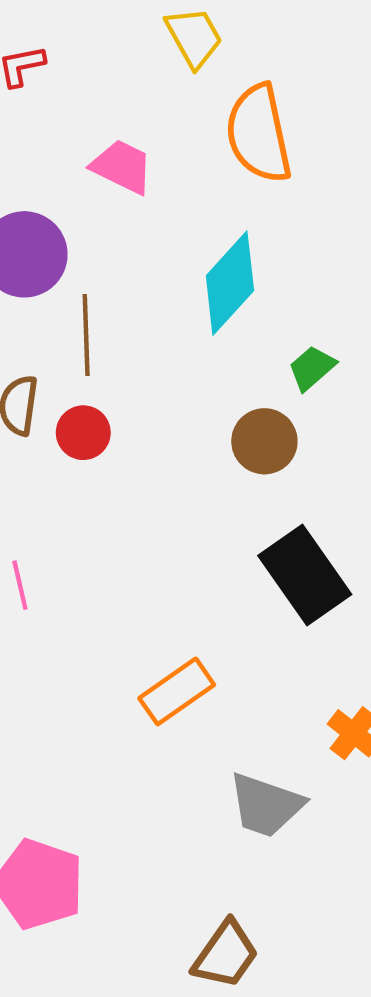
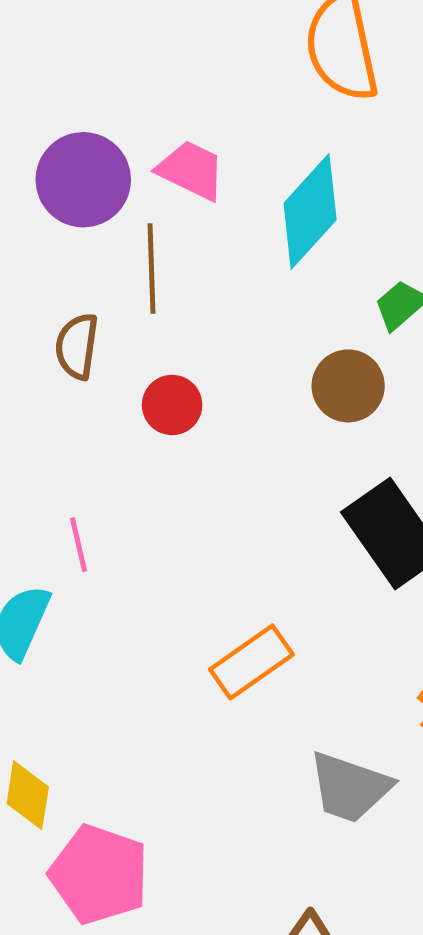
pink trapezoid: (122, 167) -> (191, 170), moved
red circle: (83, 433) -> (172, 405), moved

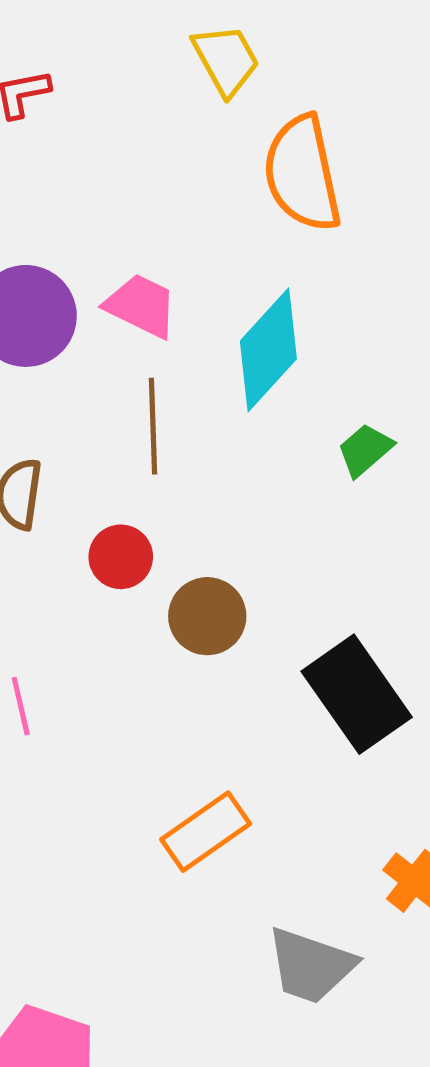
brown line: (151, 269) -> (153, 426), moved
brown circle: (348, 386) -> (207, 616), moved

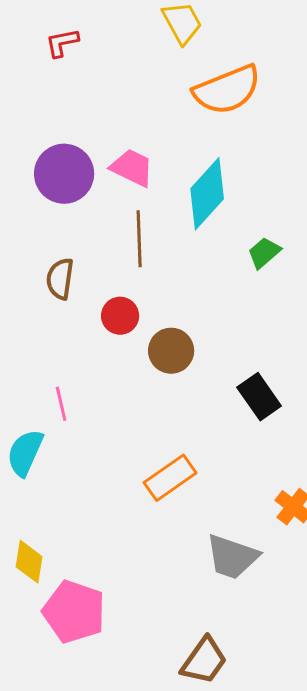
orange semicircle: (302, 173) -> (227, 90), turned -100
black rectangle: (357, 694) -> (259, 397), size x0.7

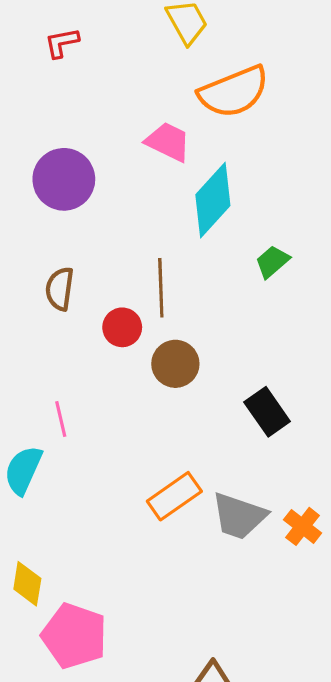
pink trapezoid: (132, 168) -> (168, 142), moved
brown line: (139, 239) -> (161, 288), moved
gray trapezoid: (232, 557) -> (239, 516), moved

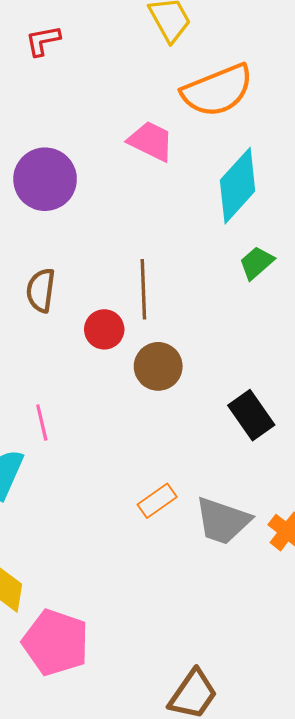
cyan diamond: (213, 200) -> (238, 186), moved
orange rectangle: (174, 496) -> (157, 501), size x0.7

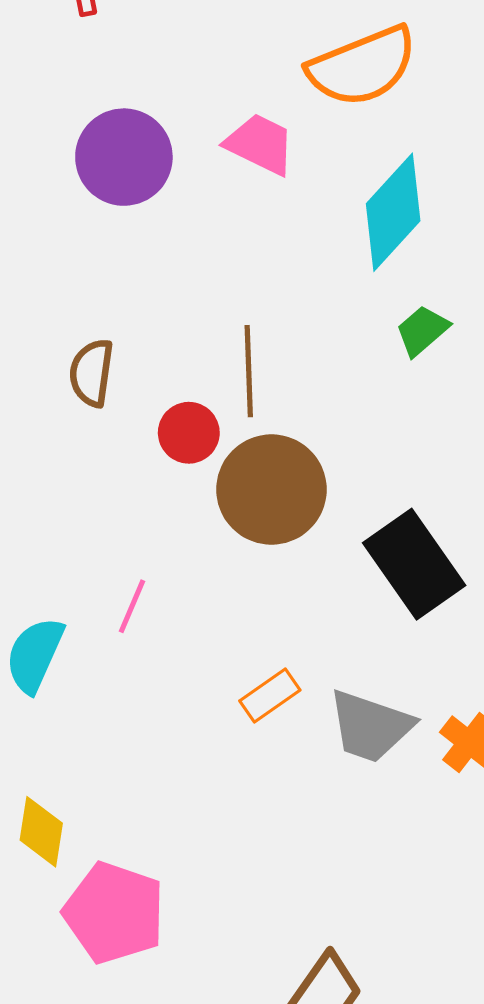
purple circle: (45, 179) -> (124, 157), moved
brown circle: (158, 366) -> (271, 490), size x1.5
black rectangle: (251, 415) -> (414, 564), size x1.4
pink line: (42, 422) -> (132, 606), moved, turned 36

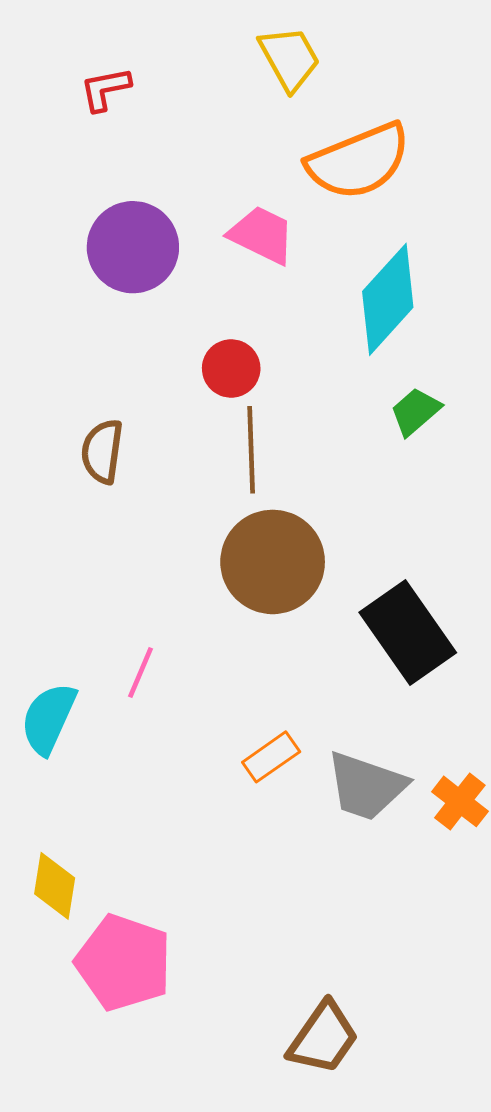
red circle: (189, 433) -> (231, 368), moved

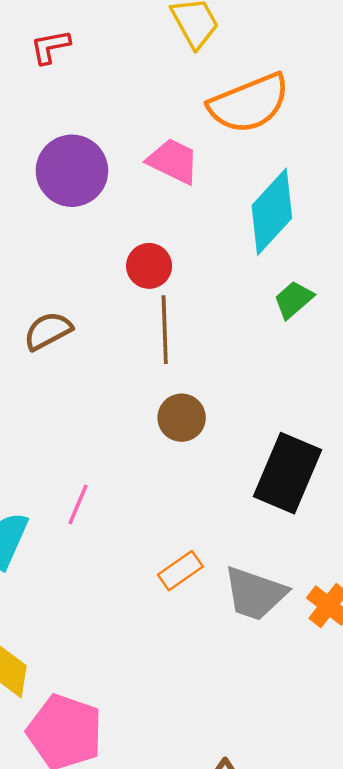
brown semicircle: (102, 451) -> (48, 331), turned 54
brown circle: (273, 562) -> (182, 418), size x0.6
black rectangle: (408, 633) -> (288, 473), turned 58

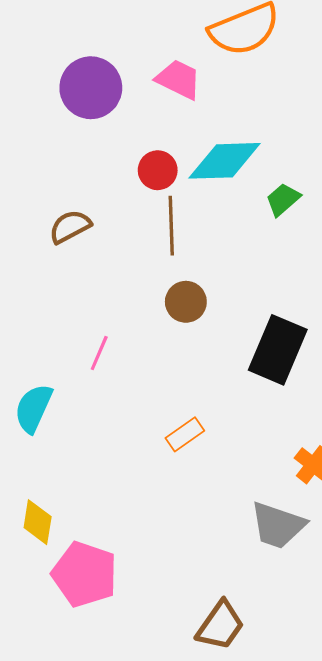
cyan diamond: (272, 212) -> (224, 161), moved, turned 46
pink line: (78, 504) -> (99, 353), moved
gray trapezoid: (255, 594) -> (278, 525), moved

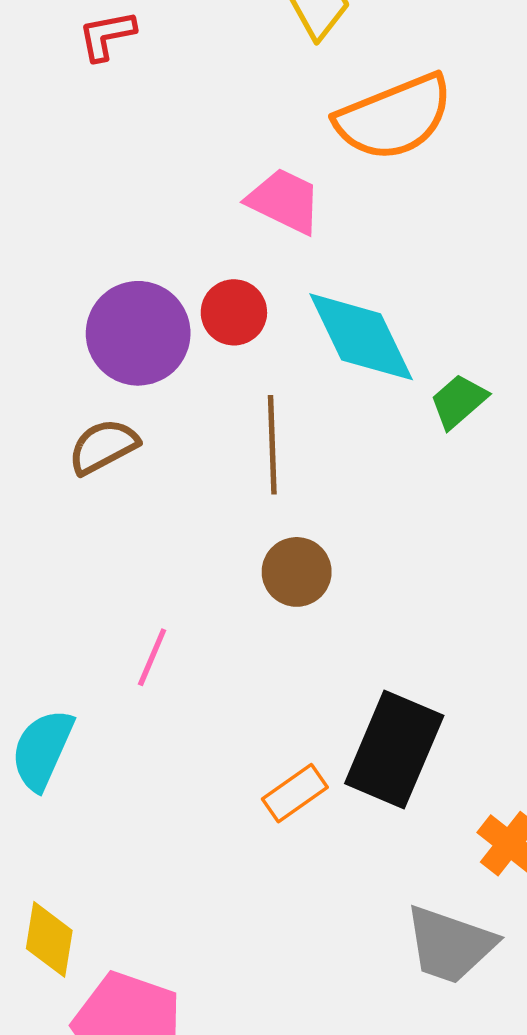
purple circle: (91, 88) -> (138, 333), moved
cyan diamond: (224, 161) -> (361, 337), turned 66
red circle: (158, 170) -> (234, 312), moved
black rectangle: (278, 350) -> (394, 750), moved

